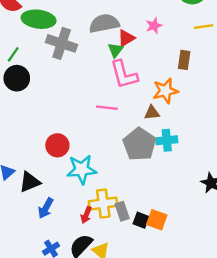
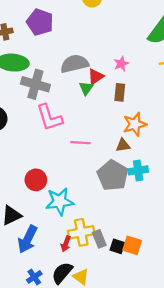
brown rectangle: (184, 60) -> (120, 92), moved
pink L-shape: (124, 75) -> (49, 118), moved
blue arrow: (46, 208) -> (28, 239), size x1.4

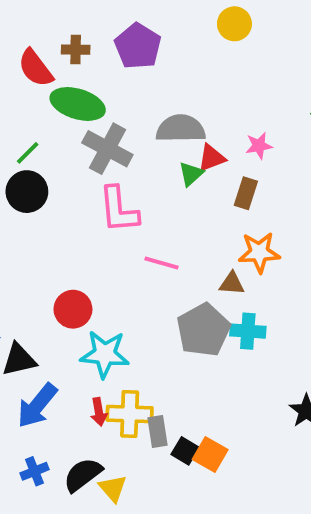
red arrow: (66, 244) -> (99, 412), moved, turned -42

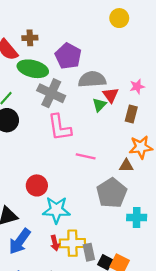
purple pentagon: (138, 46) -> (68, 56), moved
red triangle: (212, 158) -> (111, 95), turned -42
cyan cross: (248, 331) -> (137, 218), moved

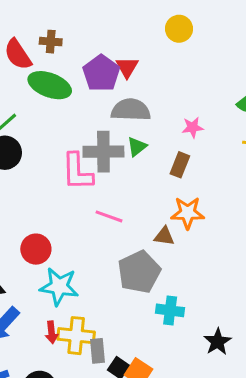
gray cross: (51, 93) -> (103, 152), moved, turned -32
red triangle: (111, 95) -> (127, 67), moved

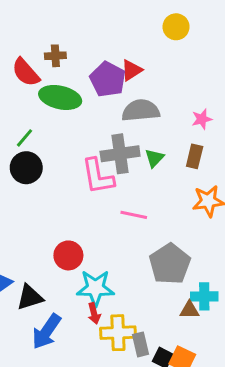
red triangle: (127, 67) -> (132, 70), turned 35
green triangle: (137, 147) -> (154, 158), moved
brown triangle: (164, 236) -> (189, 310), moved
red arrow: (52, 332) -> (94, 313), moved

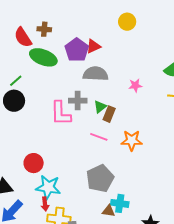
gray cross: (120, 154) -> (78, 101), size x0.7
brown rectangle: (195, 156) -> (109, 114), moved
pink line: (134, 215) -> (99, 137), moved

